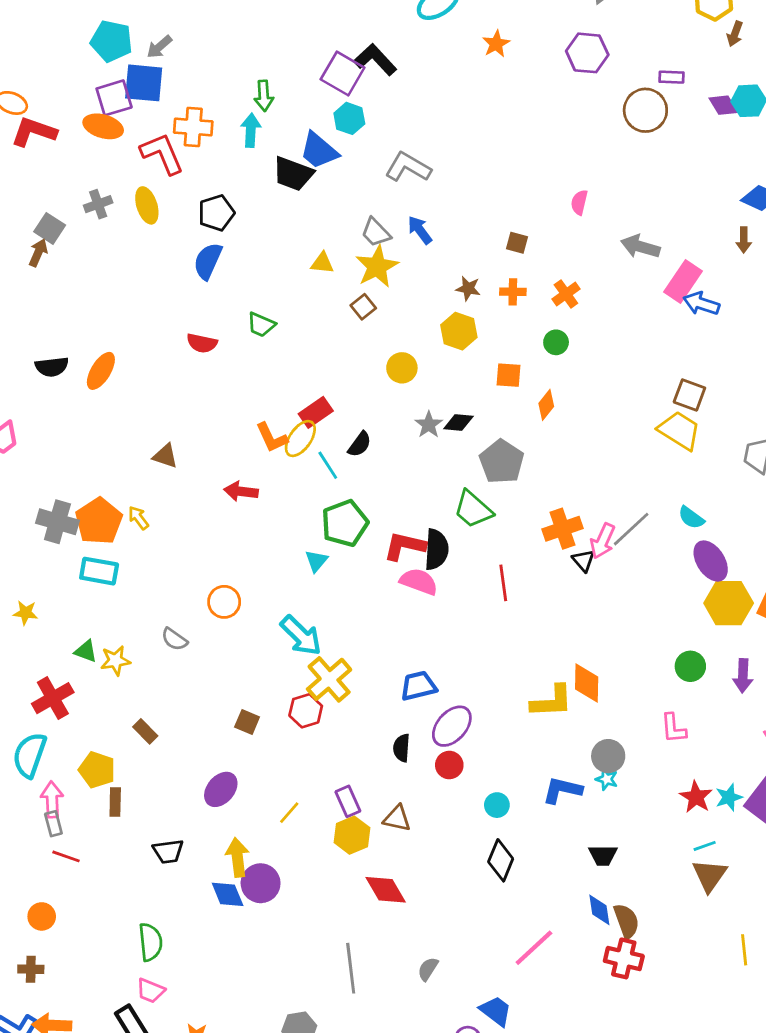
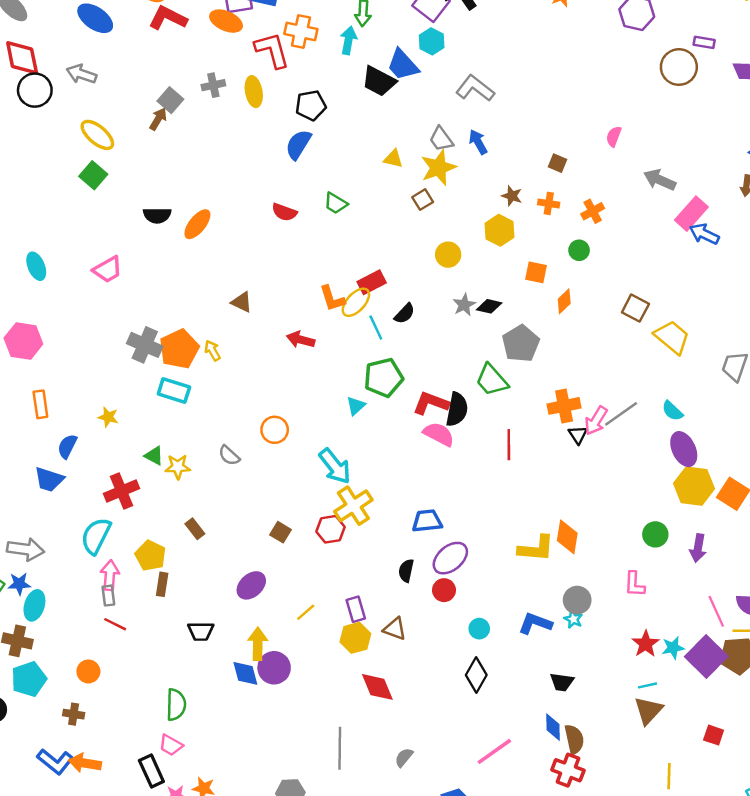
brown square: (689, 395) -> (635, 308), moved

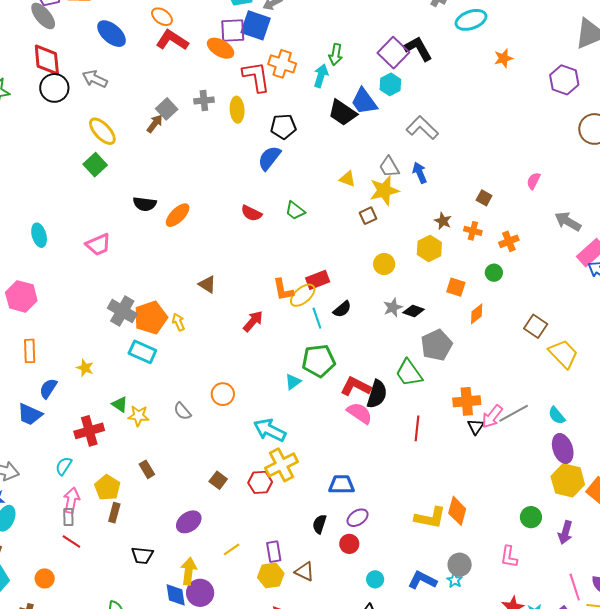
red arrow: (301, 340) -> (253, 321), turned 110
cyan arrow: (335, 466) -> (270, 430), turned 148
cyan semicircle: (96, 536) -> (64, 466), size x0.6
purple ellipse: (450, 558) -> (358, 518), size x0.7

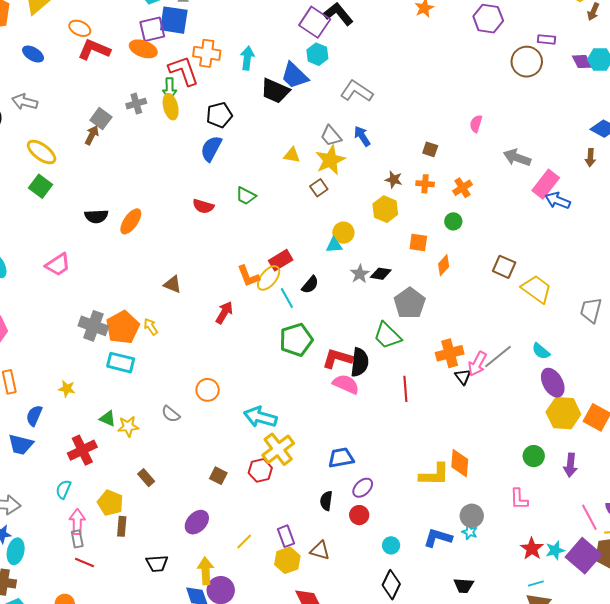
blue ellipse: (112, 34) -> (33, 54), size x0.7
green arrow: (336, 54) -> (170, 89), moved
cyan triangle: (293, 382) -> (334, 245), moved, turned 42

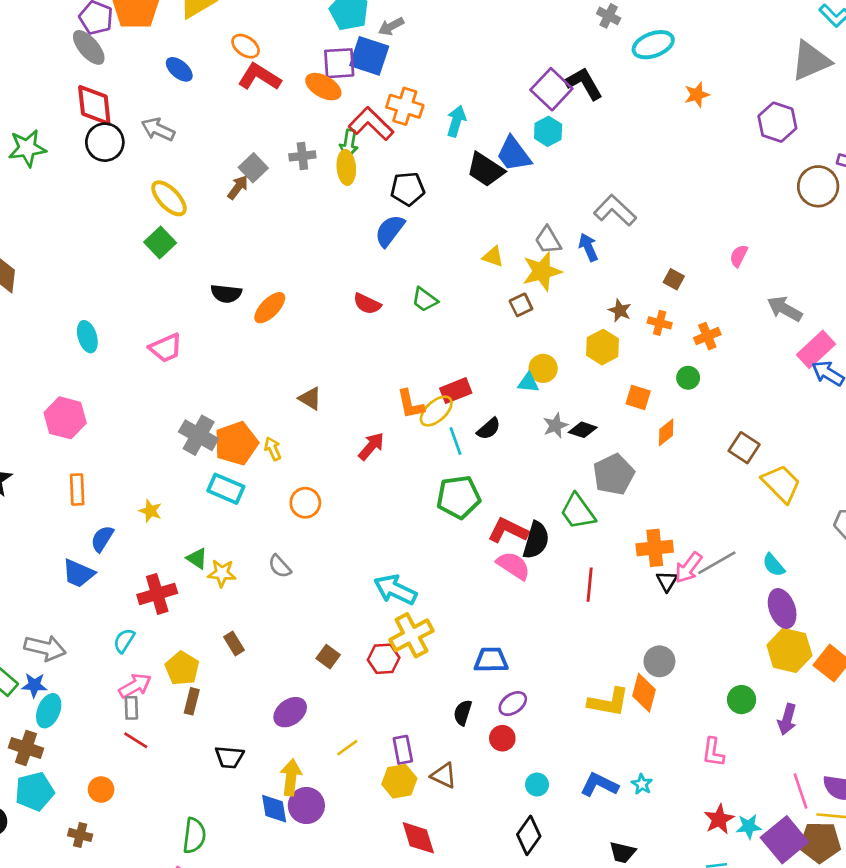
red L-shape: (184, 71) -> (371, 124), turned -36
gray L-shape: (357, 91) -> (615, 210), moved
orange circle: (208, 390) -> (305, 503), moved
gray circle: (472, 516) -> (659, 661), moved
pink arrow: (77, 522) -> (135, 686), turned 50

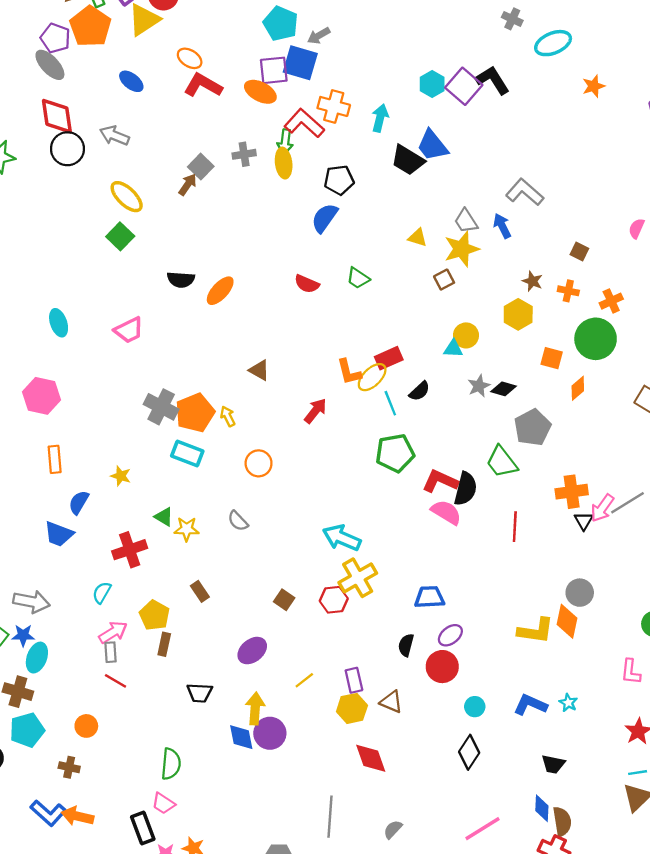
cyan hexagon: (548, 131) -> (432, 84), moved
green circle: (688, 378) -> (596, 339), size x2.0
red circle: (502, 738) -> (442, 667), size x1.4

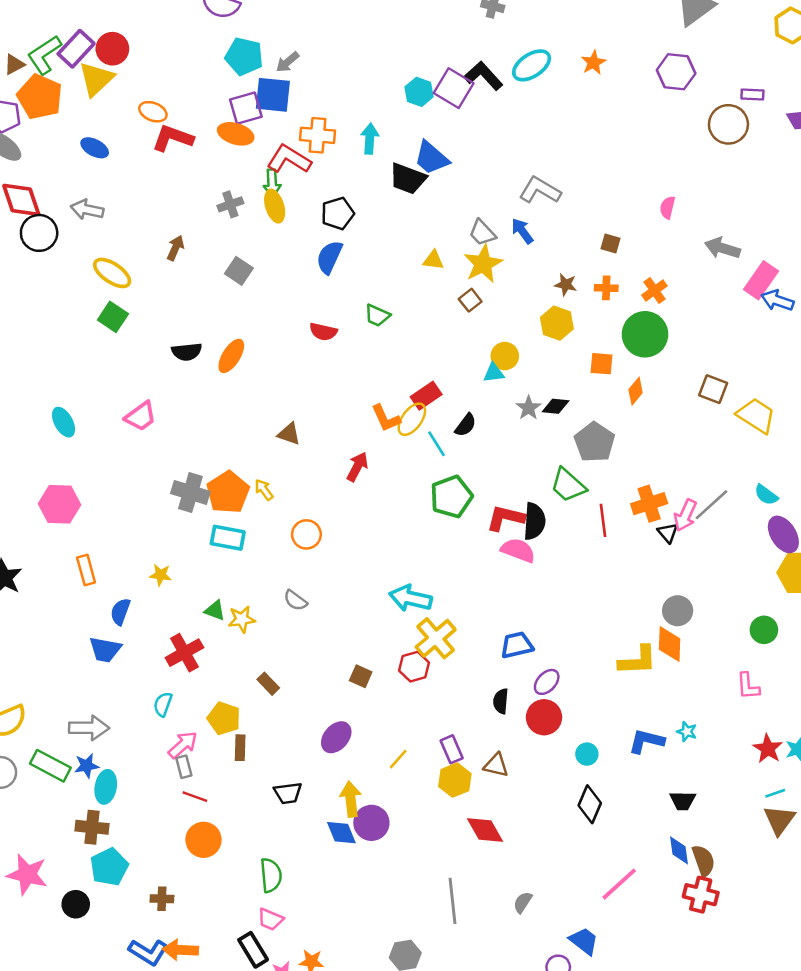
cyan ellipse: (553, 43) -> (532, 65), moved
gray square: (201, 167) -> (239, 271), moved
red line: (515, 527) -> (603, 520), moved
orange circle: (86, 726) -> (203, 840), moved, size x1.4

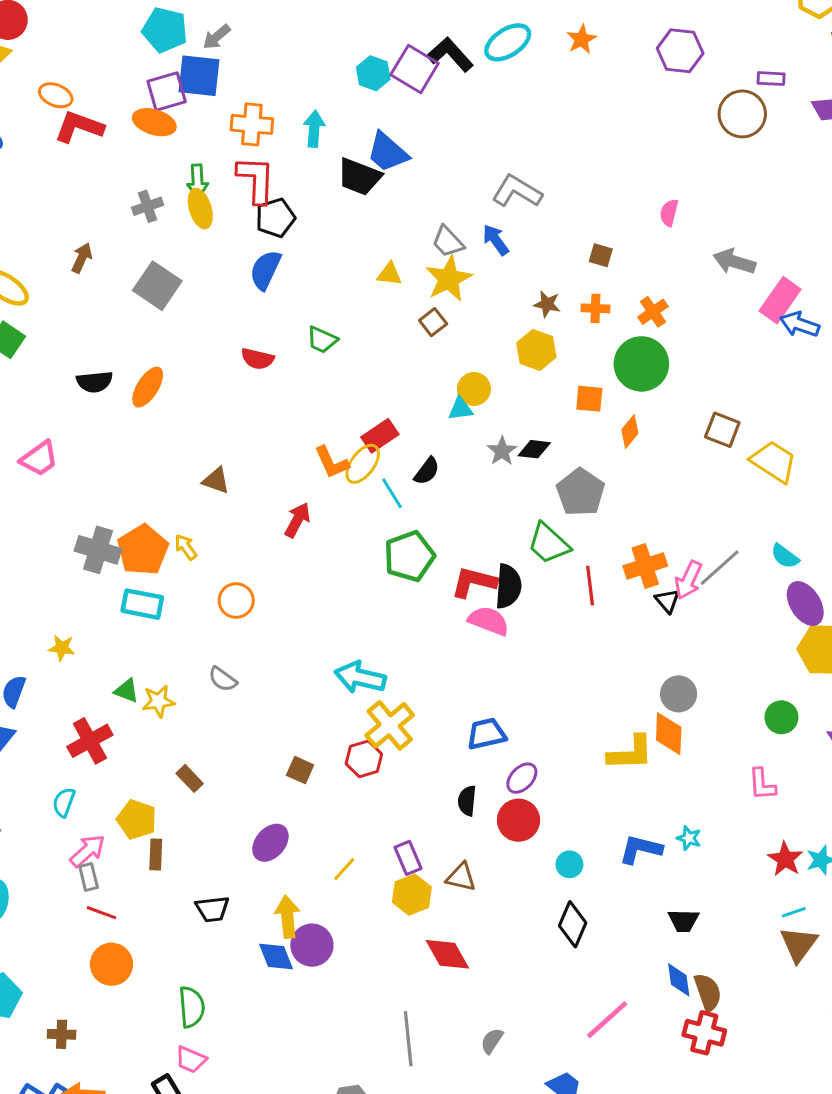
red L-shape: (289, 159) -> (256, 180), moved, turned 60
gray square: (239, 271) -> (157, 286), size x1.4

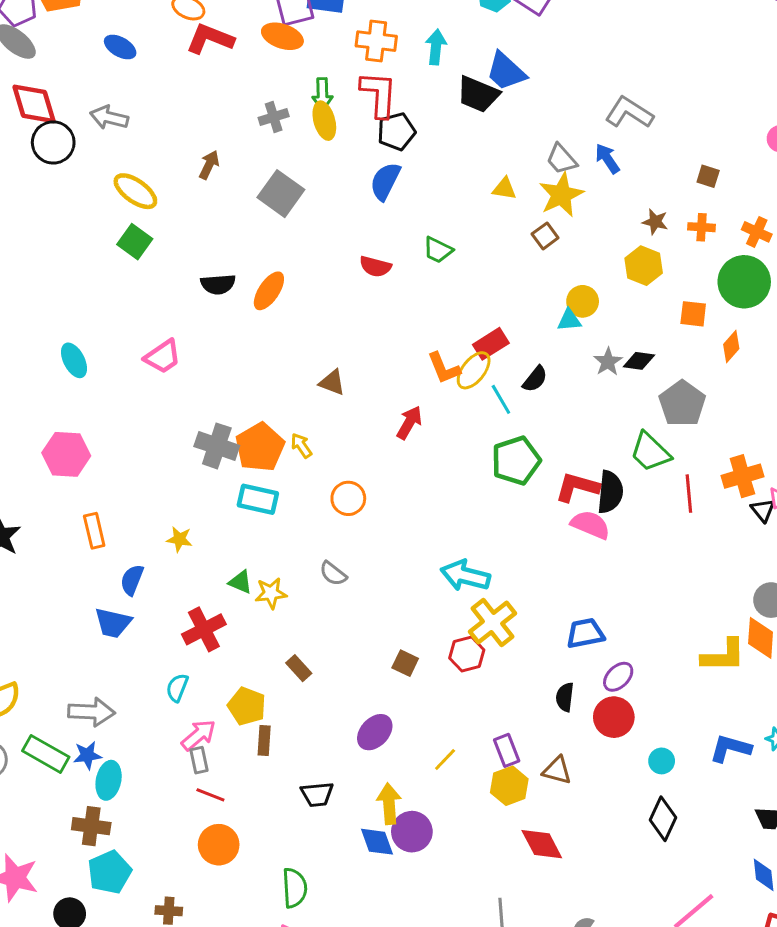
orange cross: (653, 312) -> (757, 232), turned -32

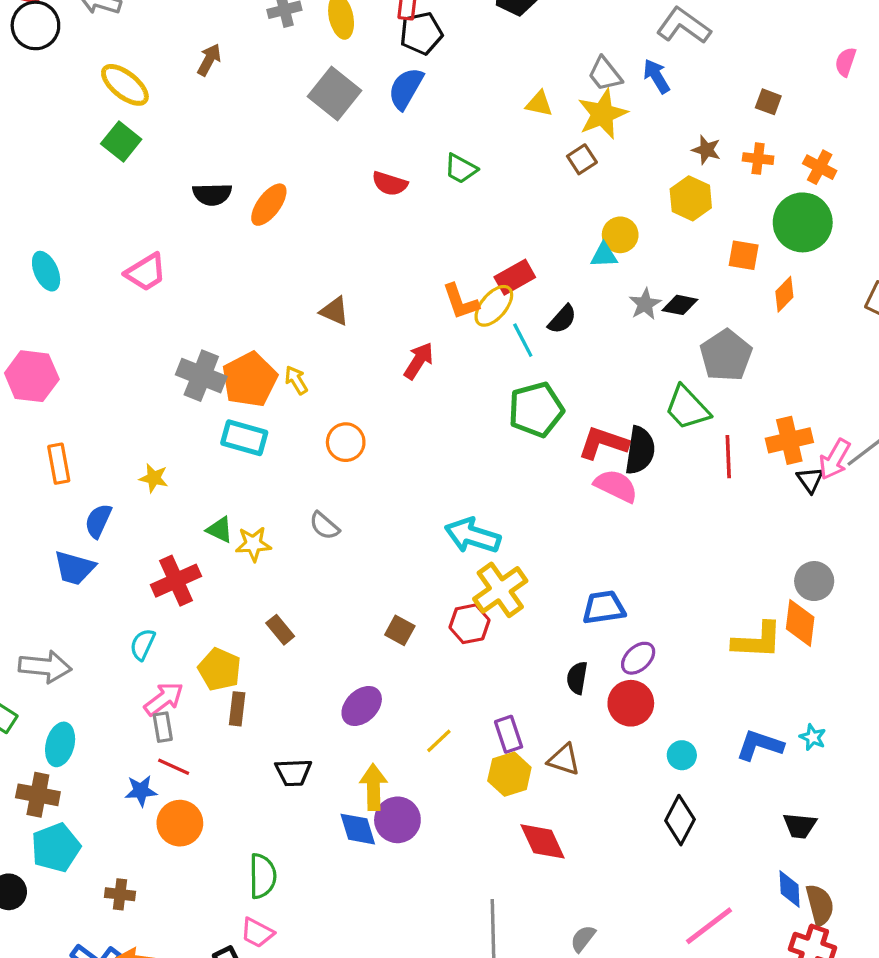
gray square: (281, 194) -> (334, 93), moved
blue star: (87, 755) -> (141, 791), moved

